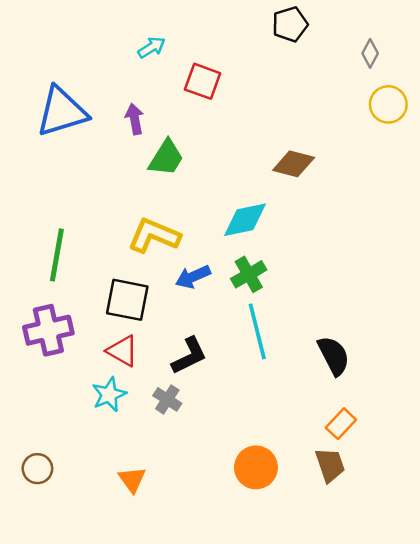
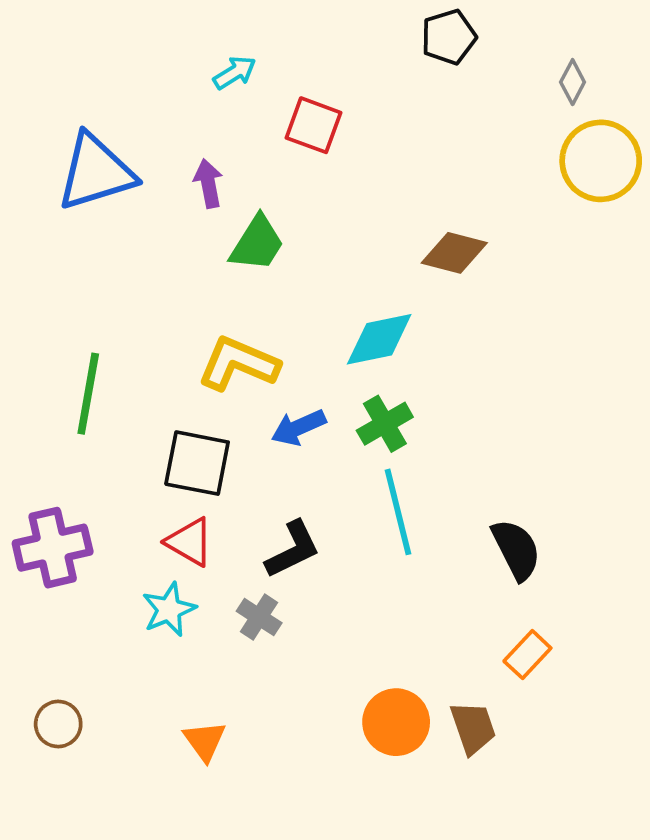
yellow circle: (388, 104) -> (601, 161), size x1.4
purple cross: (48, 330) -> (53, 548), moved
brown trapezoid: (330, 465) -> (473, 728), moved

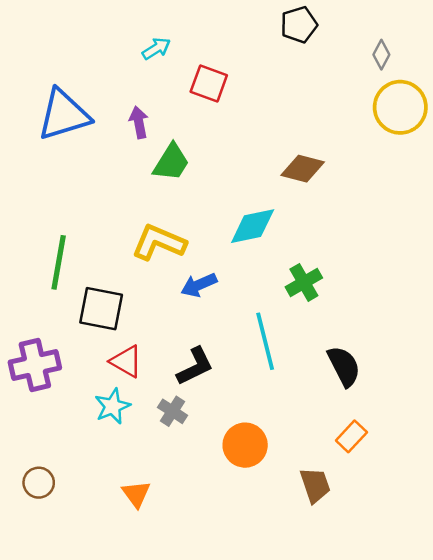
green cross: (385, 424) -> (304, 282), moved
black square: (197, 463) -> (101, 309), moved
orange circle: (396, 722) -> (245, 445), moved

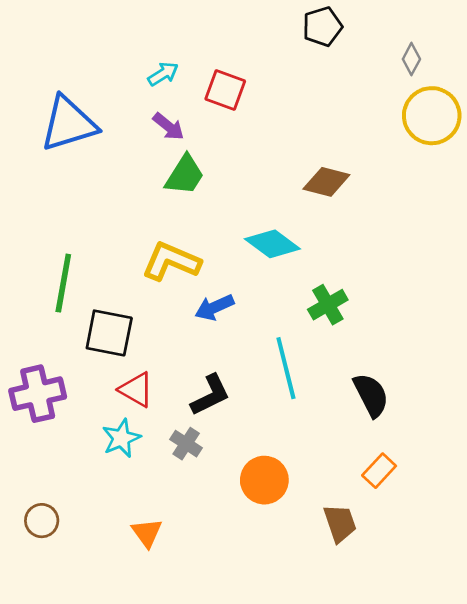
cyan arrow: (156, 48) -> (163, 74), moved
purple arrow: (139, 122) -> (169, 126), moved, turned 140
cyan diamond: (253, 226) -> (272, 244), turned 48

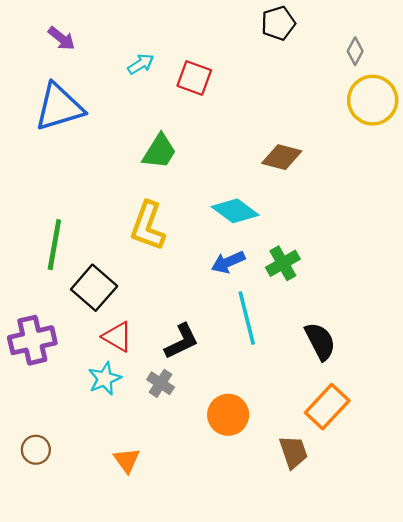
purple arrow: (169, 126) -> (61, 38), moved
yellow L-shape: (171, 261) -> (148, 226), turned -93
blue arrow: (214, 307) -> (228, 262), moved
black square: (109, 333) -> (94, 288), turned 30
orange rectangle: (379, 471) -> (327, 407), size x1.5

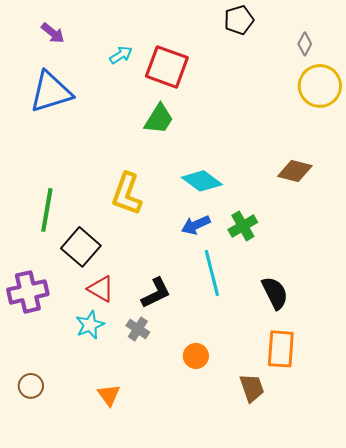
red square: (194, 78) -> (167, 67), size x1.4
green trapezoid: (159, 151) -> (159, 119), moved
brown diamond: (282, 157) -> (295, 171), moved
orange rectangle: (327, 407) -> (281, 349), turned -39
orange circle: (228, 415) -> (196, 356), size x0.7

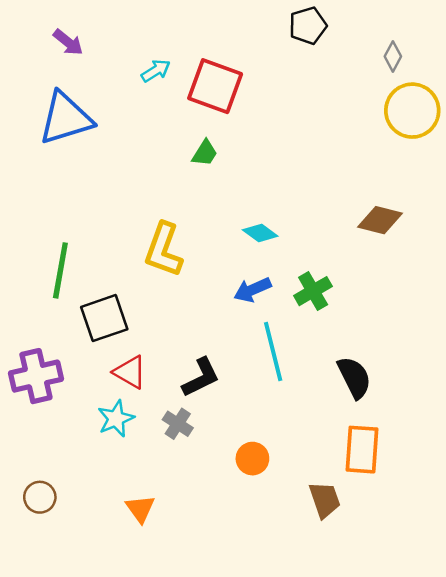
green trapezoid: (159, 119) -> (205, 153), size x0.7
cyan diamond: (202, 181) -> (260, 233), size x0.7
black square: (81, 247) -> (104, 318), turned 30

